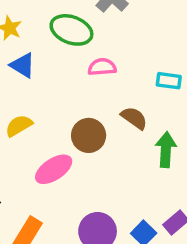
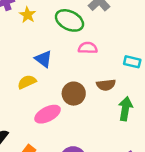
blue triangle: (23, 65) -> (43, 59), moved
brown semicircle: (134, 118) -> (106, 85), turned 132

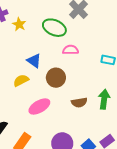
brown semicircle: (106, 85) -> (79, 102), moved
brown circle: (74, 94) -> (56, 78), moved

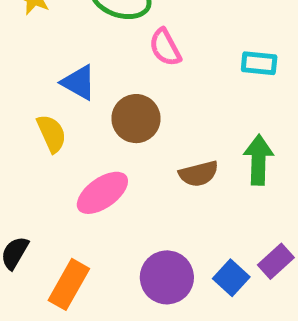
pink semicircle: (71, 50) -> (165, 47), turned -112
yellow semicircle: (21, 80) -> (52, 133), turned 98

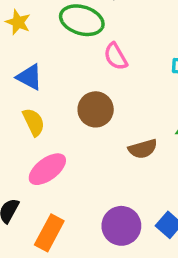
blue triangle: (79, 82) -> (29, 77), moved
pink ellipse: (102, 193) -> (47, 169), moved

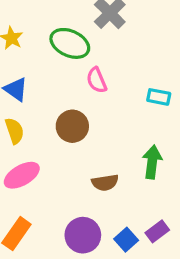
brown semicircle: (143, 149) -> (105, 183), moved

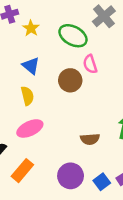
brown circle: (72, 126) -> (70, 80), moved

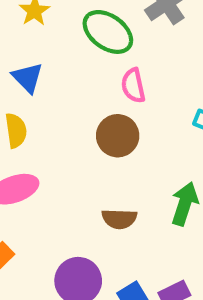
brown circle: (70, 80) -> (118, 136), moved

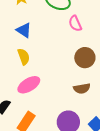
brown circle: (118, 136) -> (85, 58), moved

